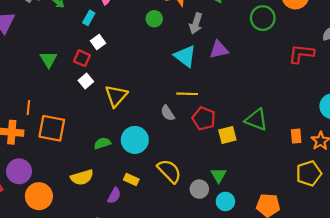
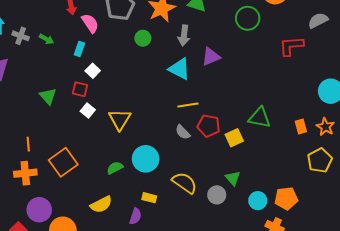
orange line: (28, 107) -> (28, 144), moved
gray semicircle: (168, 113) -> (183, 132), moved
orange square: (52, 128) -> (63, 162), turned -36
cyan circle: (225, 201) -> (258, 201), moved

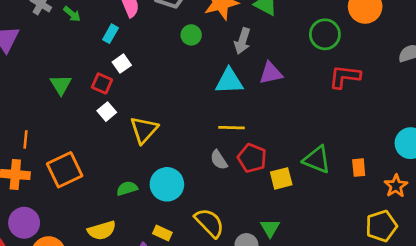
red L-shape: (291, 46) -> (345, 77), moved
cyan triangle: (179, 69) -> (229, 81), turned -40
orange rectangle: (301, 127) -> (359, 168), moved

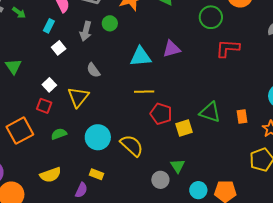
gray arrow: (242, 41) -> (86, 31), moved
red square: (102, 83) -> (44, 106), moved
gray semicircle: (219, 160) -> (93, 70), moved
green semicircle: (127, 188) -> (59, 134), moved
yellow semicircle: (209, 223) -> (132, 146), moved

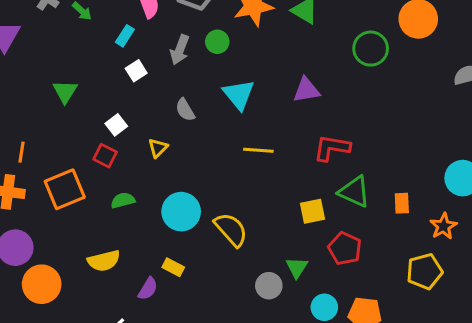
red L-shape: (228, 48) -> (332, 148), moved
cyan triangle: (141, 57) -> (239, 95), moved, turned 50
yellow triangle: (78, 97) -> (158, 148), size x0.6
red pentagon: (161, 114) -> (345, 249), moved

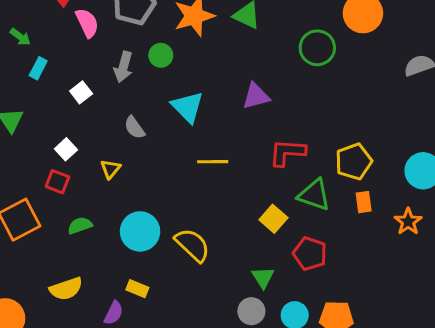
cyan rectangle: (125, 36) -> (38, 68), moved
yellow square: (312, 211) -> (273, 219), turned -32
yellow pentagon: (425, 271) -> (354, 162), moved
gray circle: (269, 286) -> (251, 311), moved

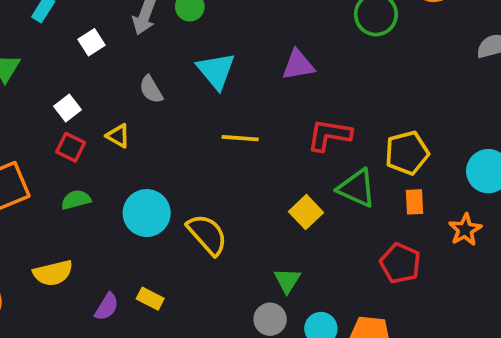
yellow triangle: (110, 169) -> (118, 136), turned -45
red square: (57, 182) -> (71, 147), moved
red pentagon: (310, 254) -> (400, 263), moved
yellow rectangle: (137, 289) -> (150, 299), moved

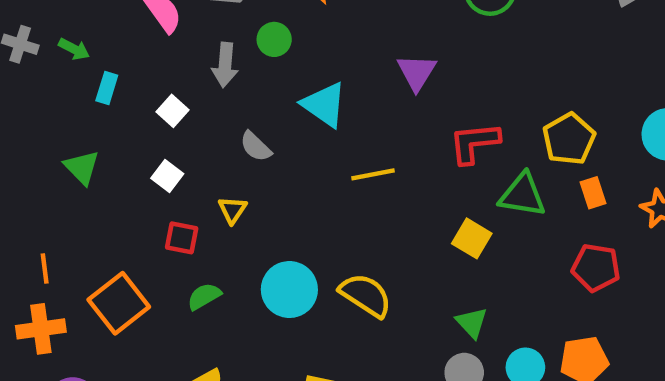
purple triangle: (298, 65) -> (417, 72), turned -33
white square: (68, 108) -> (167, 176), moved
yellow triangle: (118, 136) -> (232, 210), turned 50

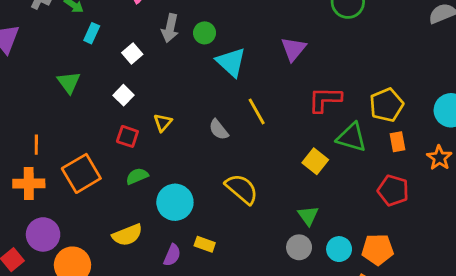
green circle: (274, 39) -> (205, 33), moved
gray semicircle: (256, 146) -> (219, 130), moved
yellow line: (373, 174) -> (257, 111), turned 64
cyan circle: (289, 290) -> (175, 202), moved

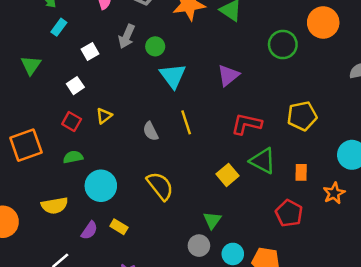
yellow pentagon: (386, 105) -> (302, 116), moved

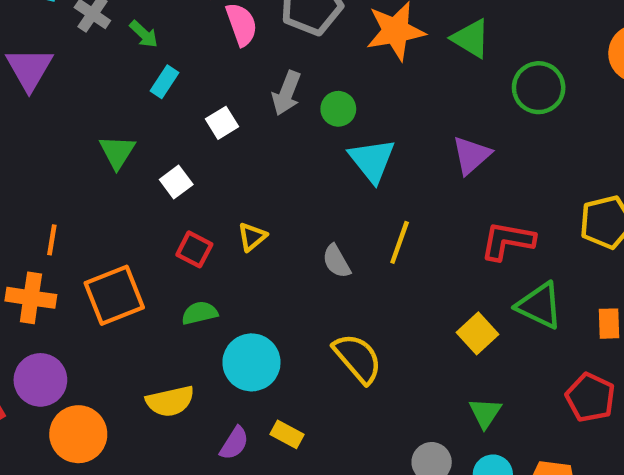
green circle: (283, 44) -> (539, 88), moved
white square: (75, 86) -> (176, 182), moved
yellow line: (186, 122) -> (400, 242), turned 40
green triangle: (212, 220) -> (485, 413), moved

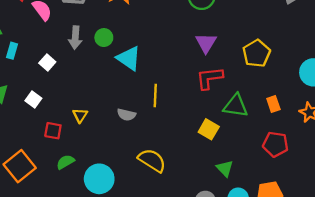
purple triangle: (471, 155) -> (206, 43), moved
gray semicircle: (336, 261) -> (126, 115), turned -30

